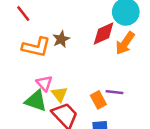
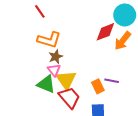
brown star: (61, 39) -> (56, 57), moved
yellow triangle: (59, 94) -> (66, 80), size x1.5

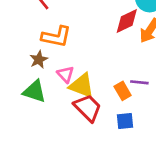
brown star: (56, 57) -> (39, 60), moved
yellow triangle: (66, 80) -> (82, 86), turned -30
green triangle: (46, 84) -> (34, 91), moved

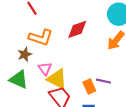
red diamond: (127, 21) -> (77, 29), moved

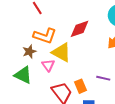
yellow triangle: (57, 79) -> (61, 52), moved
orange rectangle: (89, 86) -> (80, 86), moved

